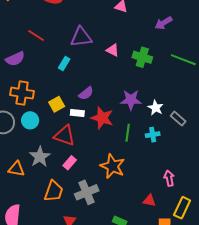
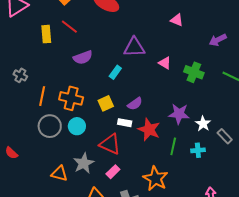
red line: (36, 36) -> (69, 27), moved
purple semicircle: (15, 59) -> (83, 57), moved
yellow square: (57, 104) -> (106, 103), moved

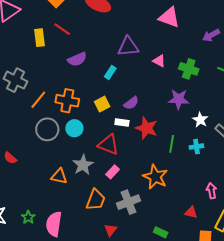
pink triangle: (177, 20) -> (169, 17), size x1.6
gray cross: (20, 75) -> (16, 80), size x1.6
orange line: (42, 96) -> (38, 100), turned 30
purple star: (179, 114) -> (179, 99), moved

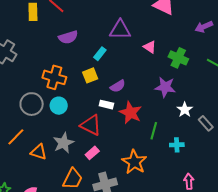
orange line: (38, 100) -> (16, 137), moved
yellow square: (102, 104) -> (90, 75), moved
cyan cross: (196, 147) -> (177, 145), moved

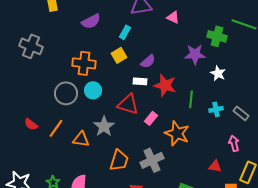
green cross: (178, 58) -> (217, 36), moved
gray rectangle: (206, 123) -> (241, 113), moved
pink rectangle: (92, 153) -> (151, 118), moved

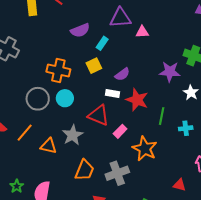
pink triangle: (173, 17) -> (142, 32), moved, turned -32
purple semicircle: (91, 21) -> (80, 30), moved

